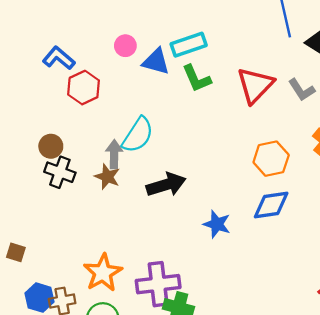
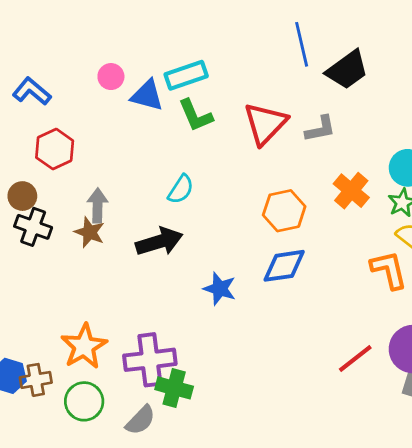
red hexagon: (84, 88) -> (55, 149), moved
gray L-shape: (302, 90) -> (320, 129), turned -68
cyan semicircle: (138, 135) -> (181, 189), moved, size x0.7

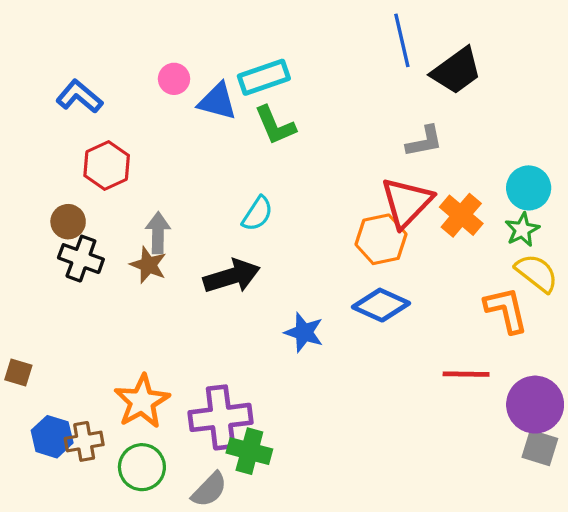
red triangle: (265, 124) -> (407, 202), moved
blue diamond: (284, 266) -> (381, 305), turned 33
red line: (355, 358) -> (466, 374), moved, turned 39

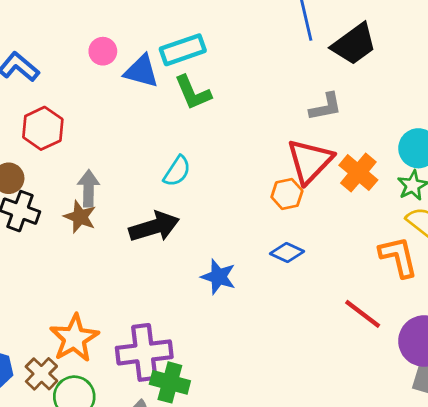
orange hexagon: (381, 239) -> (287, 194), size x0.7
blue diamond: (381, 305) -> (287, 252), size x0.7
red line: (466, 374) -> (363, 314), turned 36
brown cross: (84, 441) -> (41, 374), moved, turned -36

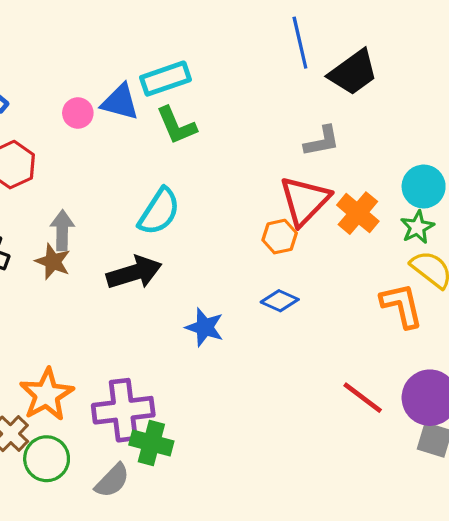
pink circle: (103, 51) -> (78, 113), moved
cyan semicircle: (177, 171) -> (159, 212), size x1.4
red line: (363, 314) -> (363, 398), moved

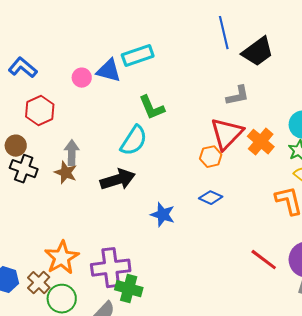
green L-shape: (176, 126) -> (152, 108), moved

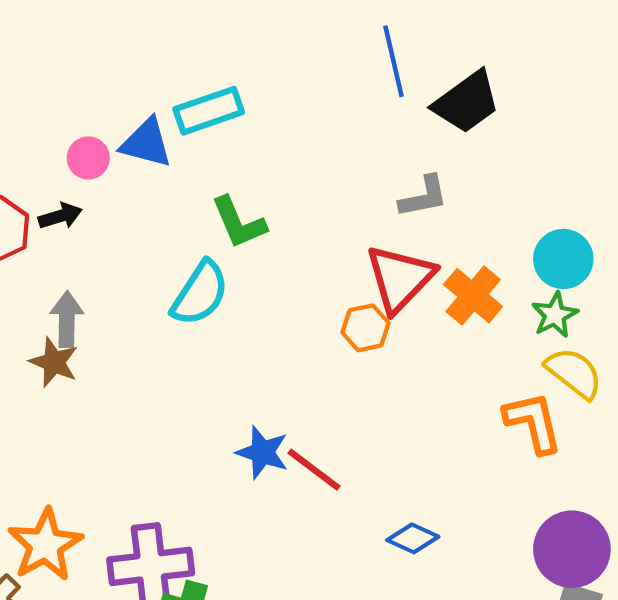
black arrow: (118, 180) -> (60, 216), moved, size x0.6
blue diamond: (211, 198) -> (413, 538), moved
red line: (264, 260) -> (314, 470), moved

